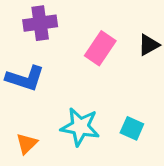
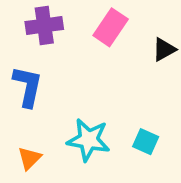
pink rectangle: (100, 48) -> (111, 27), moved
blue L-shape: (25, 78) -> (28, 86), turned -96

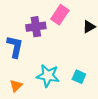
purple cross: (44, 25) -> (36, 27), moved

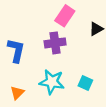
purple cross: (36, 27) -> (55, 43), moved

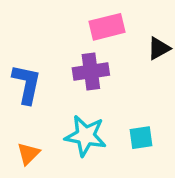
pink rectangle: (65, 16) -> (107, 27), turned 42
cyan square: (85, 83) -> (141, 138), turned -32

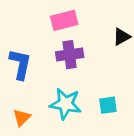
pink rectangle: (107, 27) -> (64, 20), moved

